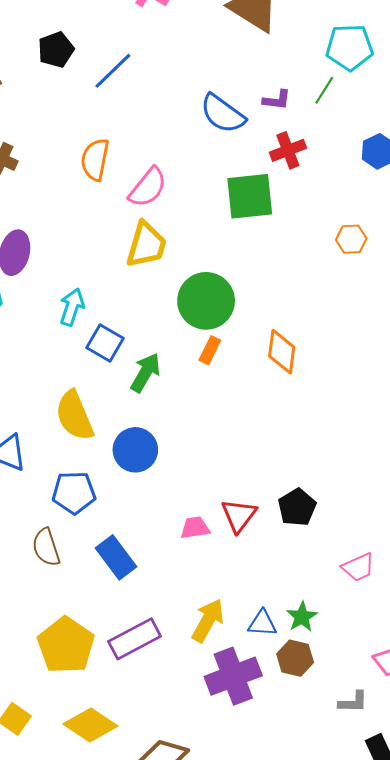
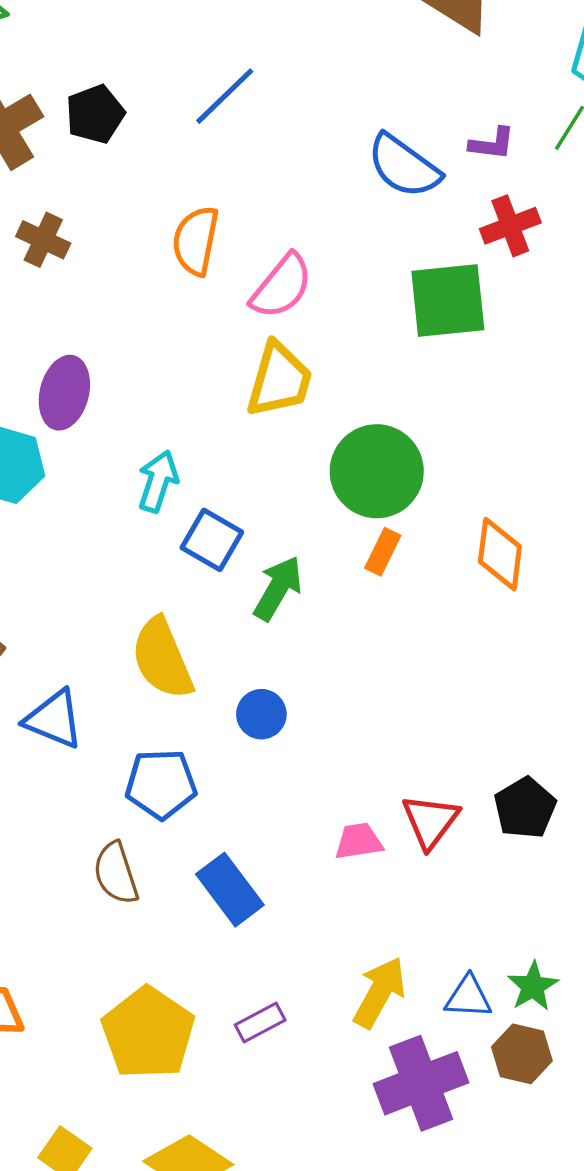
black pentagon: (56, 50) -> (95, 114), moved
blue circle: (135, 450) -> (261, 714), size x0.7
purple rectangle: (135, 639) -> (260, 1023), size x0.6

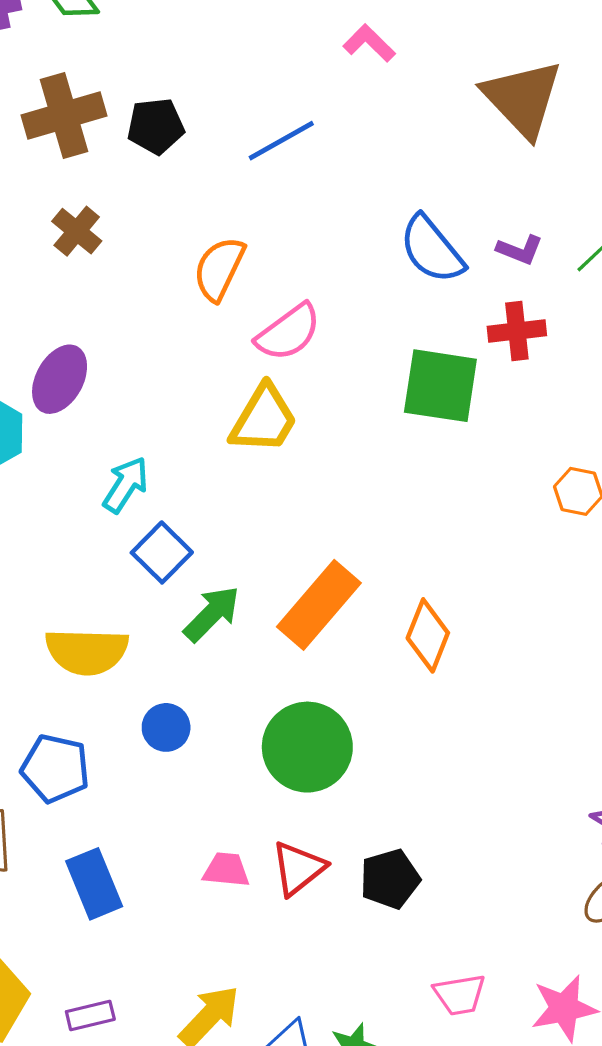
green circle: (377, 471) -> (307, 747), moved
orange rectangle: (383, 552) -> (319, 605), size x2.0
yellow semicircle: (162, 658) -> (87, 651), turned -80

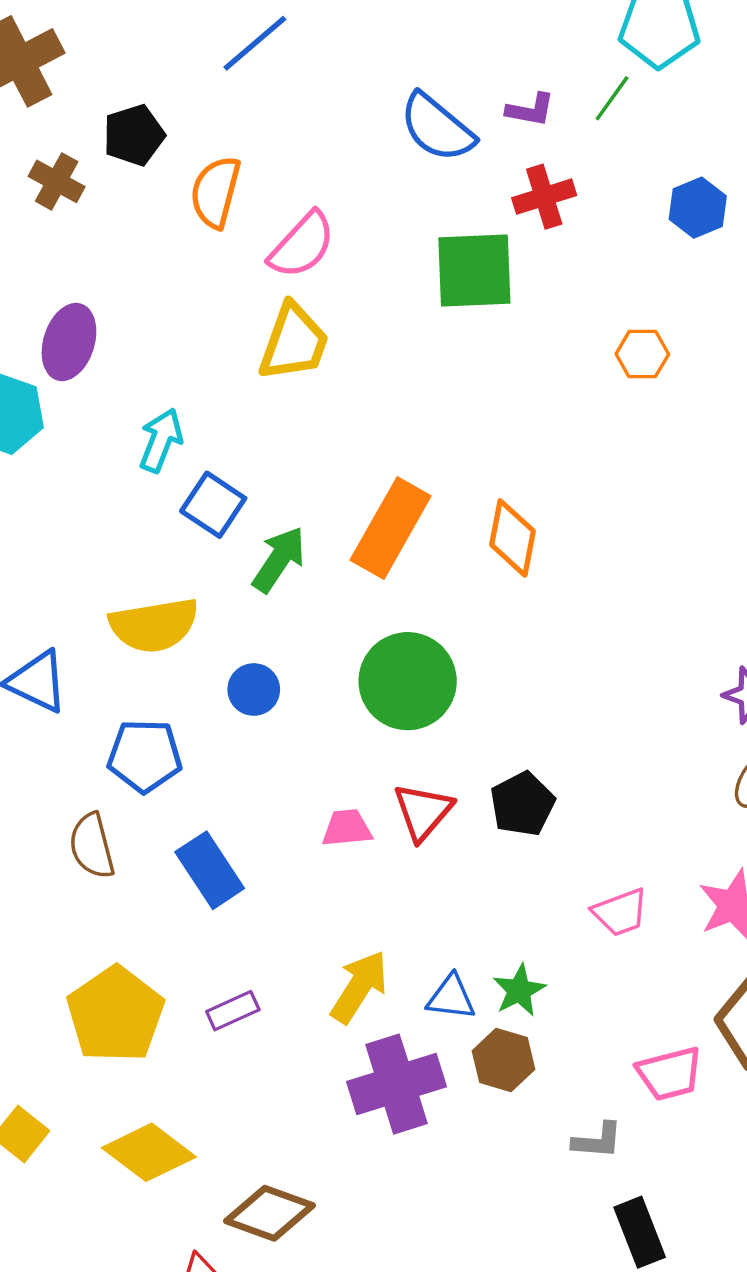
black pentagon: (156, 126) -> (134, 135), moved

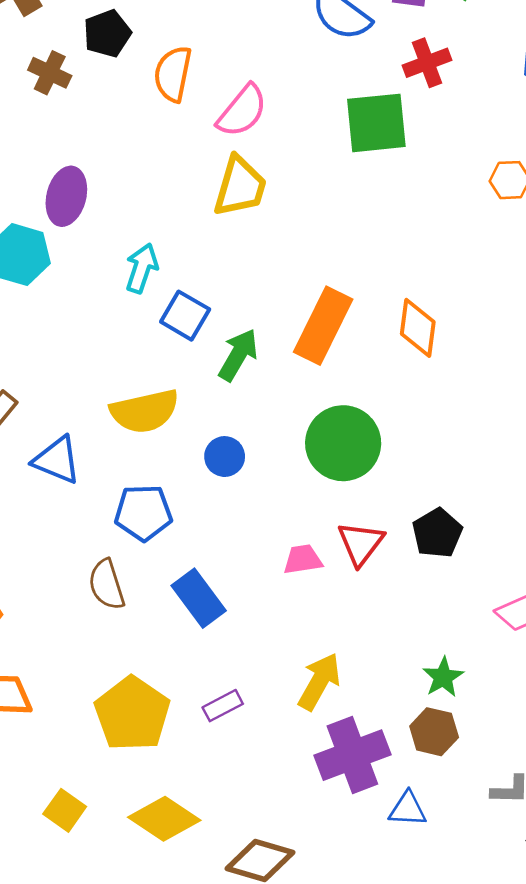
blue triangle: (451, 997) -> (408, 809), moved

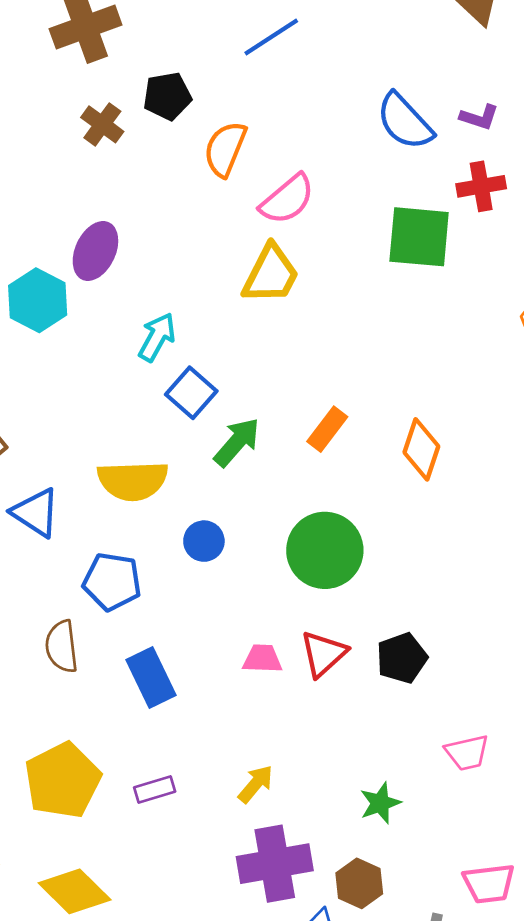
orange rectangle: (323, 326) -> (327, 429), size x0.6
yellow arrow: (319, 682) -> (256, 784), size x0.7
brown hexagon: (434, 732) -> (359, 883), moved

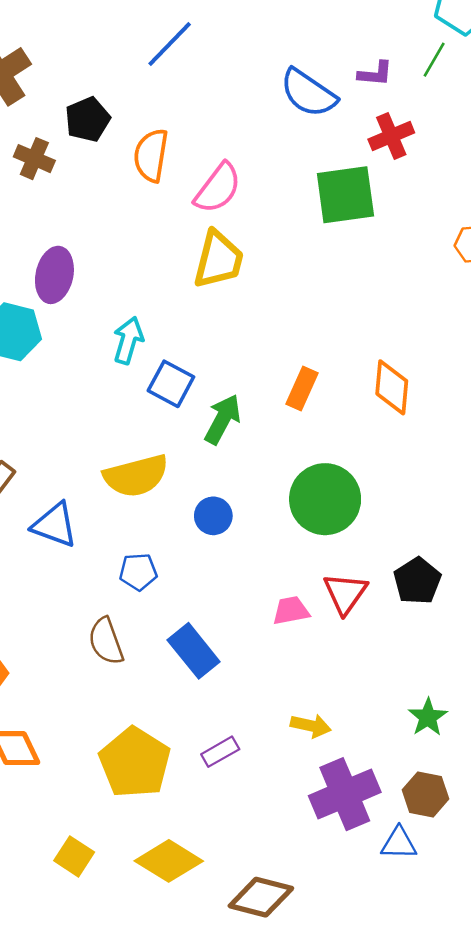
blue pentagon: (112, 582) -> (138, 572), size x0.7
yellow arrow: (256, 784) -> (311, 726), turned 75

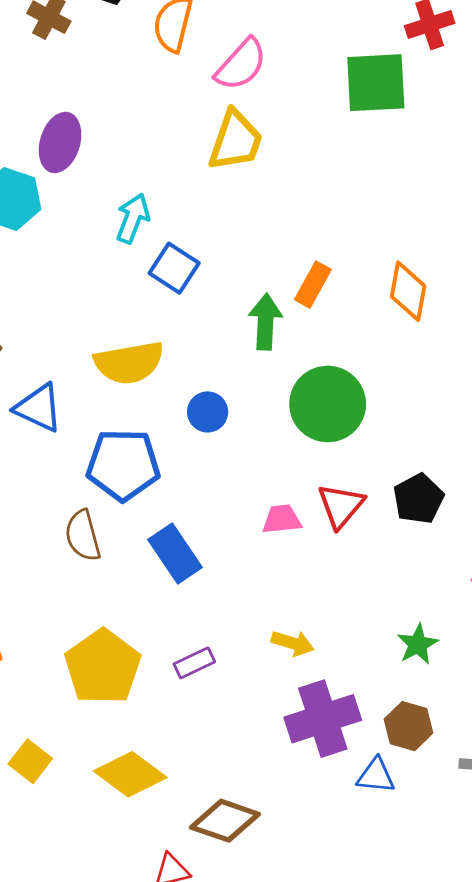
green arrow: (223, 419) -> (265, 322), moved, turned -30
blue pentagon: (138, 572) -> (123, 465), size x1.8

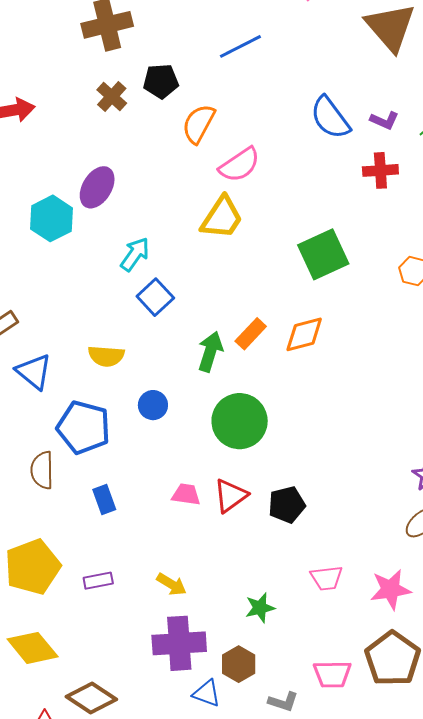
green square: (376, 83) -> (323, 254), moved, turned -36
orange diamond: (408, 291) -> (304, 334), moved, turned 51
yellow semicircle: (129, 363) -> (106, 356), size x0.7
blue rectangle: (175, 553) -> (104, 500), size x0.7

